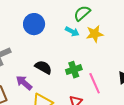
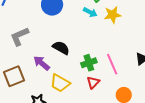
green cross: (74, 70) -> (89, 63), moved

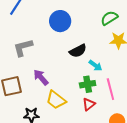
cyan arrow: (90, 12) -> (95, 66), moved
black semicircle: (61, 48) -> (78, 51), moved, turned 114

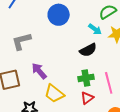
black semicircle: (78, 51) -> (88, 50), moved
cyan arrow: (95, 66) -> (95, 29), moved

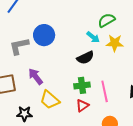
blue circle: (59, 15) -> (44, 35), moved

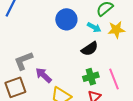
blue circle: (44, 35) -> (66, 19), moved
gray L-shape: (19, 46) -> (23, 61), moved

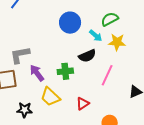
green cross: (91, 77) -> (65, 71), moved
pink line: (114, 79) -> (107, 75), moved, turned 35

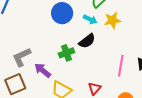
green cross: (65, 71) -> (66, 53), moved
pink line: (107, 75) -> (121, 66), moved

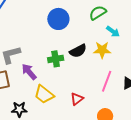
cyan arrow: (90, 19) -> (113, 31), moved
yellow star: (113, 20) -> (102, 50), moved

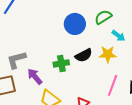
blue circle: (58, 19) -> (75, 24), moved

